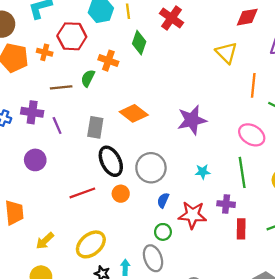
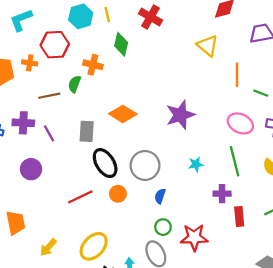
red star: (192, 215) -> (194, 237), moved

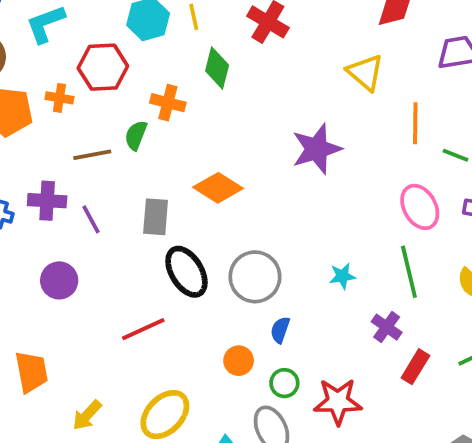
purple star: (180, 115) -> (317, 149), moved
pink ellipse: (240, 123) -> (420, 207), turned 35
orange circle: (118, 194) -> (239, 361), moved
purple cross: (222, 194) -> (387, 327), turned 35
red rectangle: (239, 216) -> (415, 367), turned 36

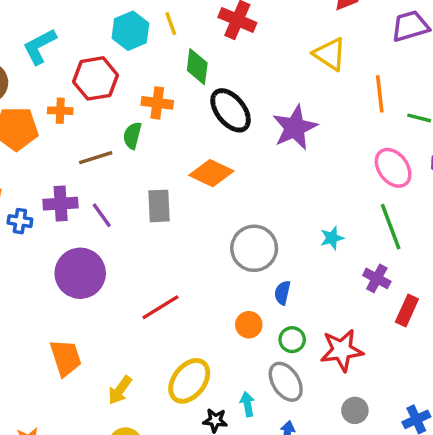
black ellipse: (186, 272) -> (231, 110), moved
purple circle: (59, 280) -> (80, 273), size x1.5

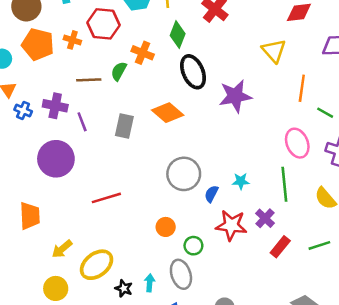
blue semicircle: (282, 293) -> (211, 194), moved
red star: (342, 350) -> (231, 225), moved
yellow ellipse: (189, 381) -> (97, 265), moved

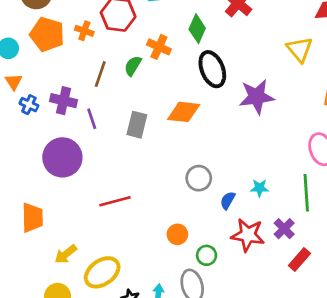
brown line: (89, 80) -> (100, 74), turned -70
orange diamond: (168, 113) -> (184, 112), turned -36
gray circle: (184, 174) -> (199, 178), size x0.7

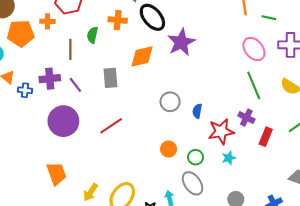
orange cross: (159, 47) -> (118, 20), moved
purple star: (257, 97) -> (181, 42), moved
cyan star: (260, 188) -> (229, 158), moved
red line: (115, 201) -> (111, 126), moved

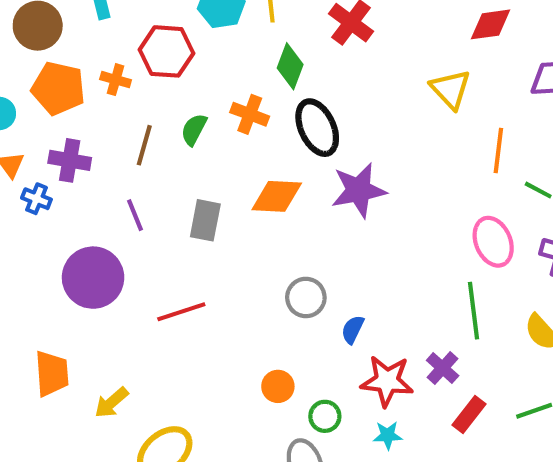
purple cross: (50, 79) -> (70, 160), moved
yellow arrow: (91, 192) -> (111, 403), moved

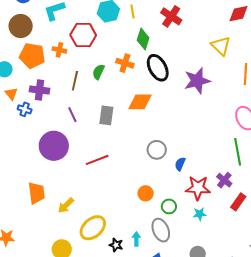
purple star: (359, 190) -> (197, 81), moved

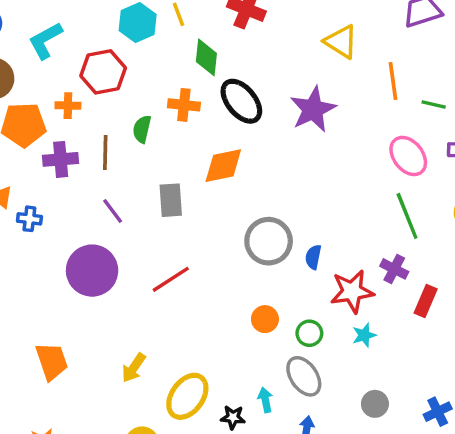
purple cross: (39, 90) -> (61, 159), moved
gray circle: (157, 150) -> (269, 241), size x1.4
orange trapezoid: (36, 193) -> (52, 361), moved

